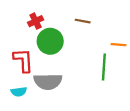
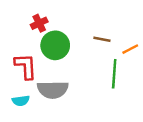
brown line: (83, 21) -> (102, 39), moved
orange line: (118, 45) -> (130, 49), turned -32

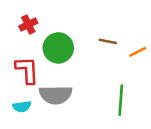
red cross: (39, 23) -> (28, 25), moved
green line: (114, 74) -> (121, 100), moved

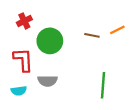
orange line: (138, 52) -> (117, 30), moved
gray semicircle: (56, 95) -> (48, 81), size x0.7

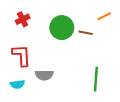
orange line: (117, 30) -> (104, 16), moved
green circle: (50, 41) -> (62, 28), moved

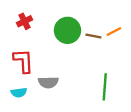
orange line: (104, 16) -> (114, 31), moved

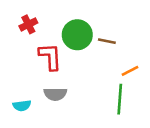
orange line: (114, 31) -> (130, 71), moved
red L-shape: (23, 61) -> (50, 57), moved

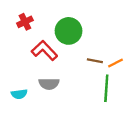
brown line: (107, 41) -> (95, 61), moved
red L-shape: (50, 57) -> (44, 50), turned -40

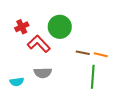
red cross: (25, 22) -> (22, 27), moved
orange line: (116, 63) -> (101, 55), turned 40

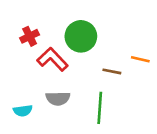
orange line: (101, 55) -> (140, 59), moved
green line: (93, 77) -> (100, 108), moved

